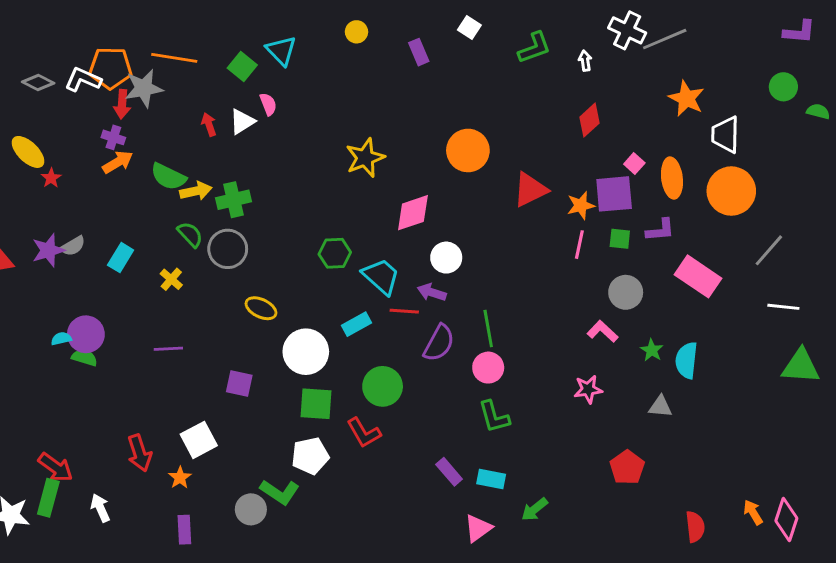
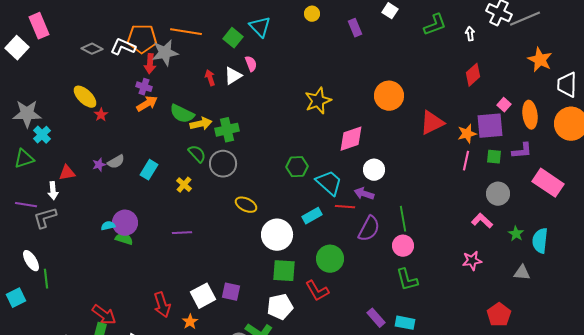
purple star: (48, 250) -> (99, 165), size x0.6
purple square: (239, 383) -> (231, 292), moved

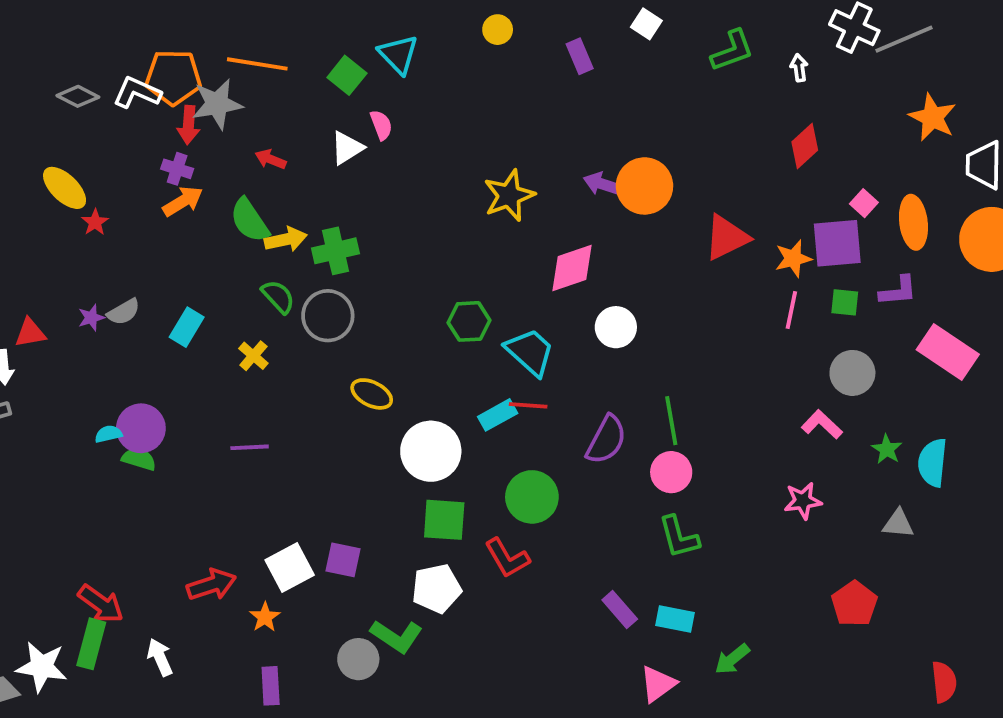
red arrow: (210, 78) -> (271, 159), moved, turned -49
green semicircle: (182, 114) -> (250, 220), turned 30
purple arrow: (364, 194) -> (603, 184), moved
red line: (345, 207) -> (528, 405), moved
red arrow: (162, 305) -> (211, 585), turned -90

